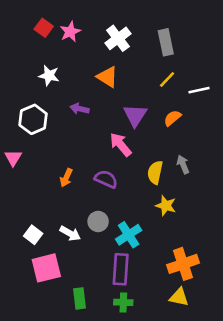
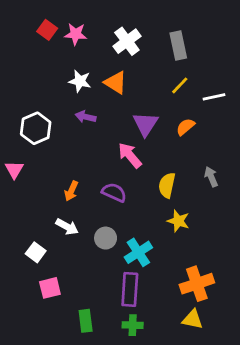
pink star: (70, 32) -> (76, 34), turned 30
white star: (49, 76) -> (80, 81), moved
gray arrow: (183, 164) -> (211, 177), moved
white arrow: (70, 233) -> (67, 227), moved
pink square: (46, 268) -> (50, 288), size x0.7

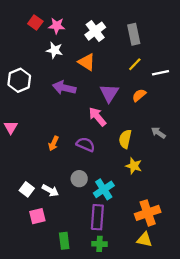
white star: (80, 81) -> (55, 50), moved
purple arrow: (86, 117) -> (64, 88), size x1.5
white hexagon: (36, 128) -> (19, 80), moved
gray arrow: (211, 177) -> (158, 133), turned -32
white arrow: (67, 227) -> (50, 190), moved

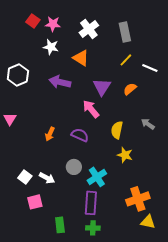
white line: (160, 73) -> (150, 68), turned 35
yellow triangle: (144, 240) -> (148, 222), moved

